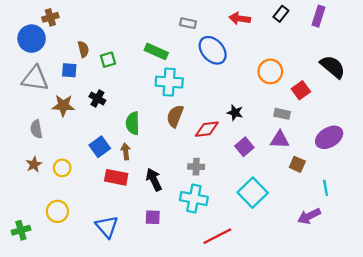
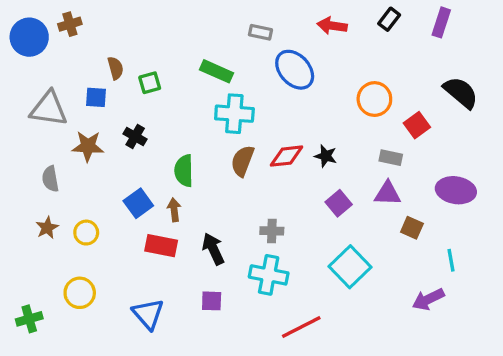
blue circle: (32, 39) -> (29, 37), moved
red diamond: (207, 129) -> (287, 156), moved
purple ellipse: (329, 137) -> (456, 190), turned 40

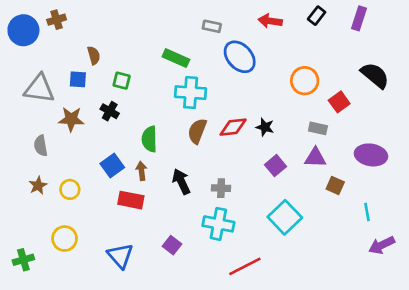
green square: (150, 83) -> (122, 81), moved, turned 30
black arrow: (213, 249) -> (181, 181), moved
purple arrow: (428, 299) -> (382, 245), moved
purple square: (212, 301) -> (172, 245), turned 36

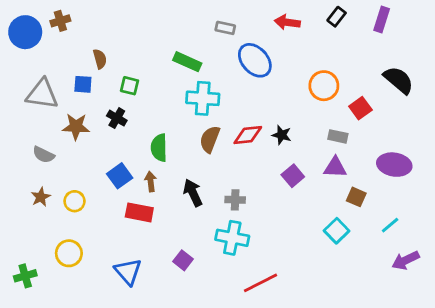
gray semicircle: (41, 146) -> (44, 155), turned -54
cyan line: (367, 212) -> (390, 225), turned 60
cyan square: (285, 217) -> (337, 231), moved, size x0.7

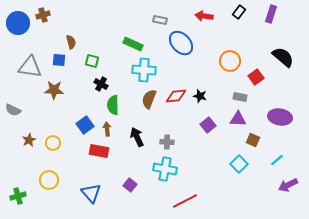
black cross: (117, 118) -> (101, 84), moved
gray semicircle: (44, 155) -> (13, 110), moved

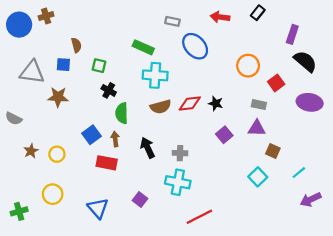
purple rectangle: (271, 14) -> (292, 34), moved
brown semicircle: (149, 99) -> (161, 107), turned -126
purple ellipse: (280, 117) -> (310, 102), moved

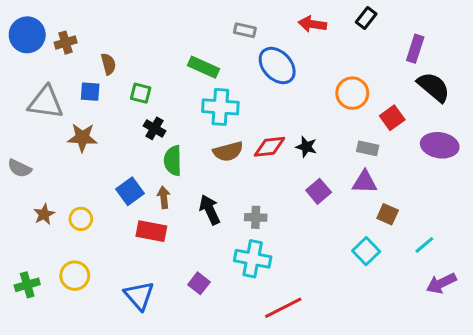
brown cross: (46, 16) -> (66, 43), moved
green cross: (19, 211) -> (27, 285), moved

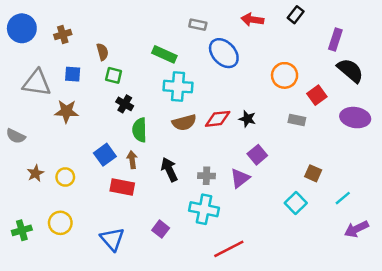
brown cross: (66, 43) -> (63, 35), moved
brown semicircle: (108, 64) -> (102, 52), moved
purple triangle: (365, 182) -> (240, 178), moved, turned -40

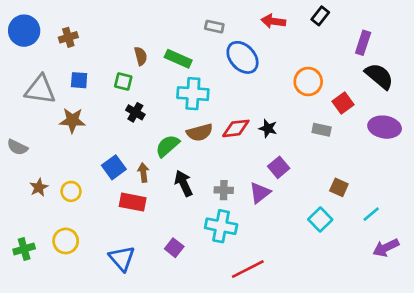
brown semicircle: (102, 52) -> (141, 56), moved
green semicircle: (140, 130) -> (167, 146), moved, turned 50

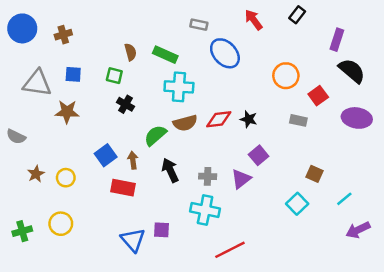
red arrow: (273, 21) -> (254, 20), turned 45
purple square: (174, 248) -> (162, 230), turned -35
blue triangle: (122, 258) -> (133, 240), moved

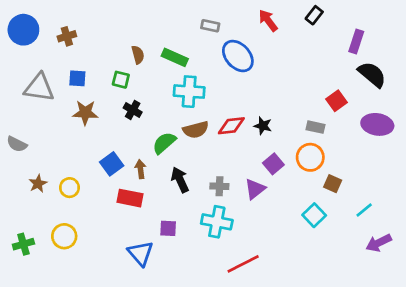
orange circle: (286, 76) -> (310, 157), moved
brown star: (67, 112) -> (85, 113), moved
purple square: (162, 230) -> (168, 228), moved

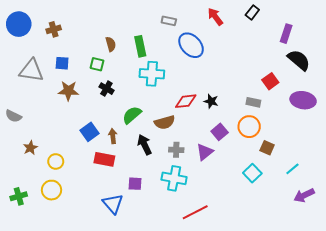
green rectangle: (175, 57) -> (140, 46), turned 54
brown semicircle: (196, 130) -> (165, 122), moved
yellow circle: (69, 188) -> (56, 161), moved

